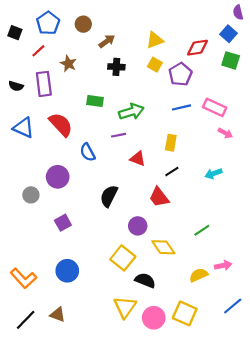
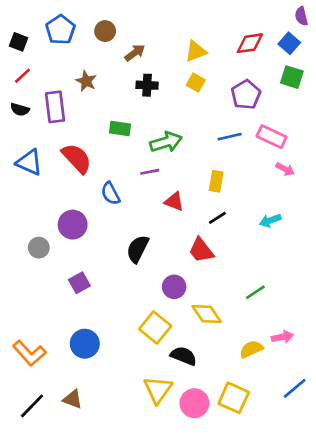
red diamond: (198, 48) -> (250, 43), moved
red line: (38, 51) -> (23, 76), moved
purple pentagon: (180, 74) -> (246, 95), moved

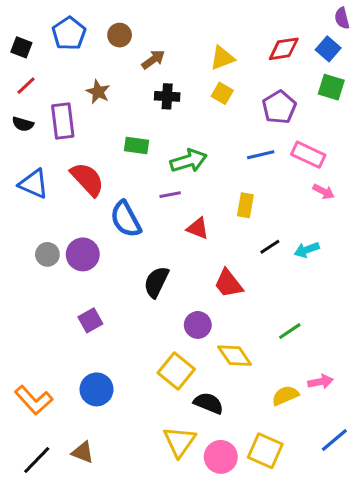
blue semicircle: (111, 193) -> (126, 219), size x1.4
black line: (217, 218) -> (270, 247), moved
gray circle: (39, 248) -> (47, 254), moved

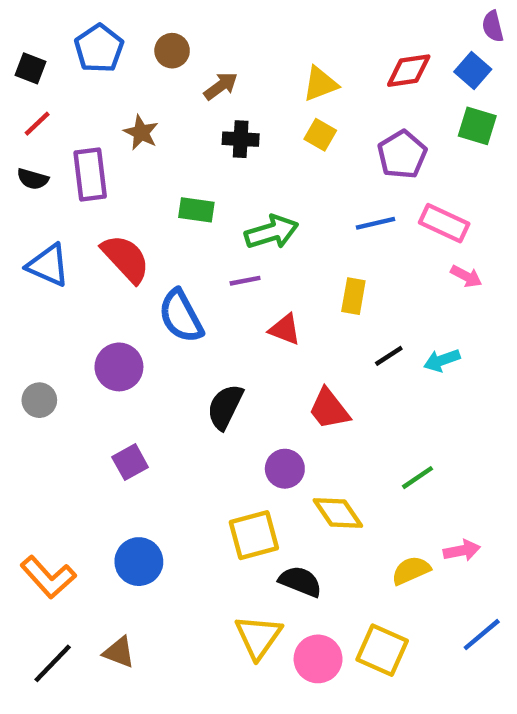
gray circle: (47, 254) -> (39, 400), moved
yellow square: (176, 371) -> (254, 535), turned 36

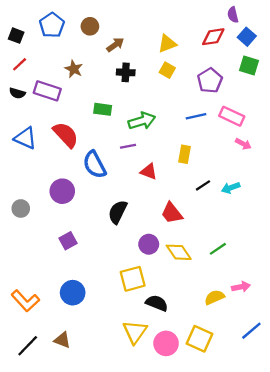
purple semicircle: (493, 26) -> (233, 15), moved
purple rectangle: (90, 175) -> (47, 91), turned -65
yellow diamond: (338, 513) -> (179, 252), moved

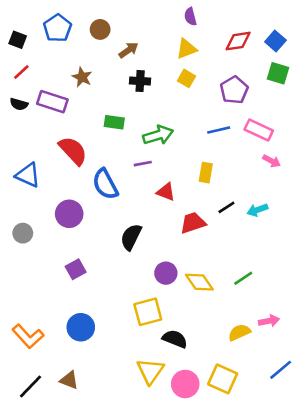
purple semicircle: (233, 15) -> (190, 17), moved
blue triangle: (25, 138) -> (28, 175), moved
red trapezoid: (172, 213) -> (193, 223), moved, turned 110

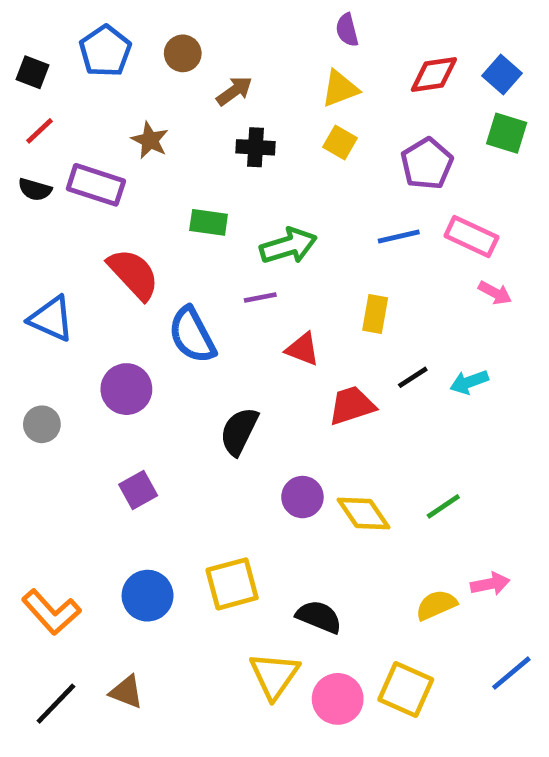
yellow square: (148, 312) -> (232, 584), moved

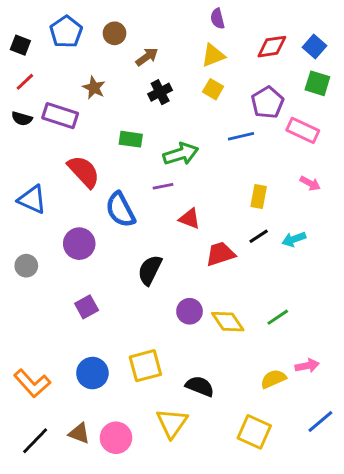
black cross: (256, 147) -> (160, 92), turned -30
blue line: (399, 236) -> (241, 136), moved
pink rectangle: (471, 236) -> (303, 130), moved
yellow rectangle: (375, 314) -> (259, 197), moved
pink circle: (338, 699) -> (116, 438), moved

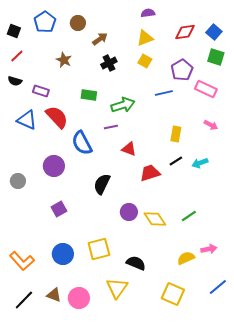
purple semicircle: (217, 19) -> (148, 13), turned 96
purple rectangle: (60, 116) -> (41, 91), moved, size x0.7
blue triangle: (32, 199) -> (27, 120), moved

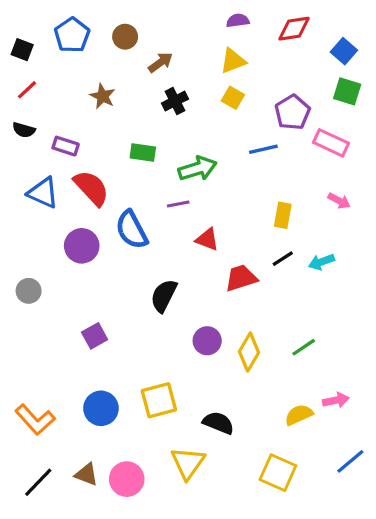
red diamond: (185, 32) -> (294, 29), moved
purple circle: (54, 166) -> (82, 246), moved
yellow diamond: (155, 219) -> (249, 352), turned 65

